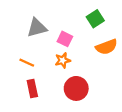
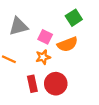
orange semicircle: (107, 47) -> (67, 44), moved
red rectangle: (32, 88) -> (32, 84), moved

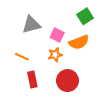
red rectangle: (32, 84) -> (32, 80), moved

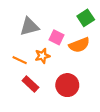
orange star: (55, 55) -> (42, 56), moved
red rectangle: (32, 80) -> (30, 84), turned -35

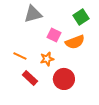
gray triangle: (29, 27) -> (33, 14), moved
orange star: (42, 56) -> (47, 59), moved

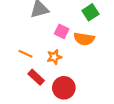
orange semicircle: (75, 42) -> (84, 39), turned 30
red circle: (64, 79) -> (64, 88), moved

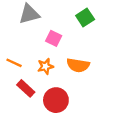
orange semicircle: (84, 39) -> (78, 65), moved

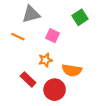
orange line: (14, 63) -> (18, 37), moved
orange semicircle: (78, 65) -> (72, 70), moved

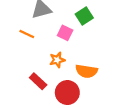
green square: (80, 17) -> (84, 16), moved

